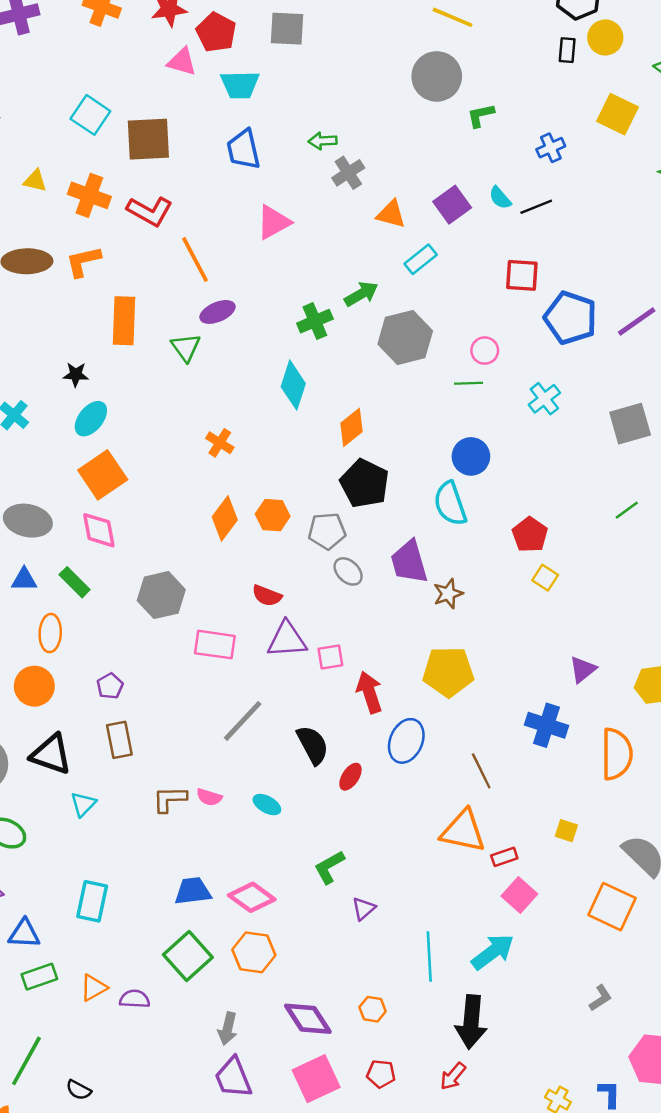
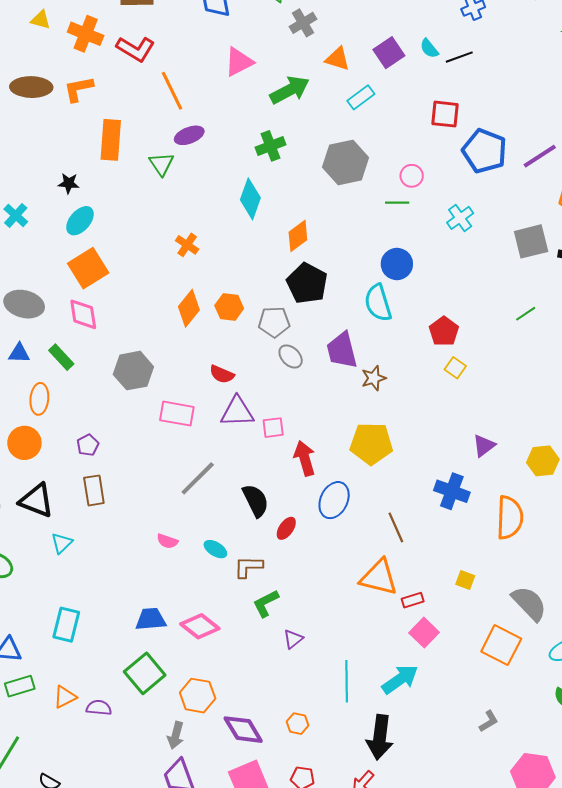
green arrow: (361, 294) -> (290, 90), moved, size x1.4
brown L-shape: (170, 799) -> (248, 567), moved
orange hexagon: (254, 952) -> (198, 696), moved

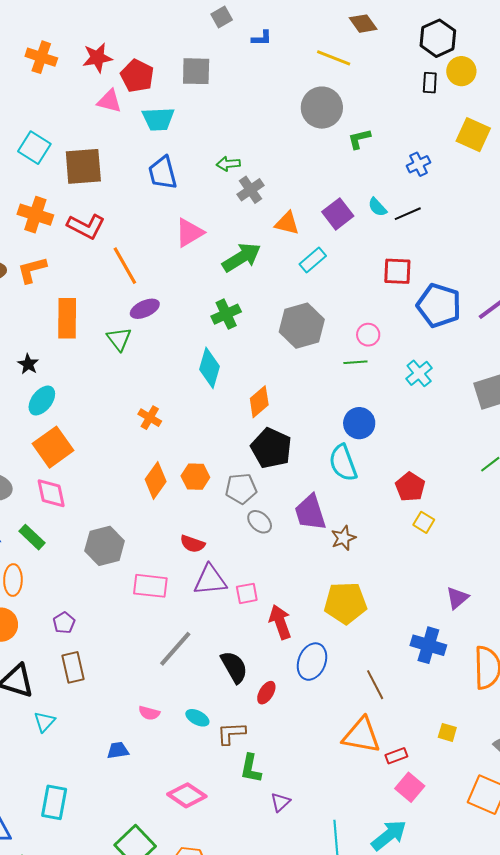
black star: (69, 183) -> (28, 364), turned 30
green L-shape: (266, 603) -> (251, 768), turned -48
blue trapezoid: (151, 619) -> (118, 750), moved, size x0.7

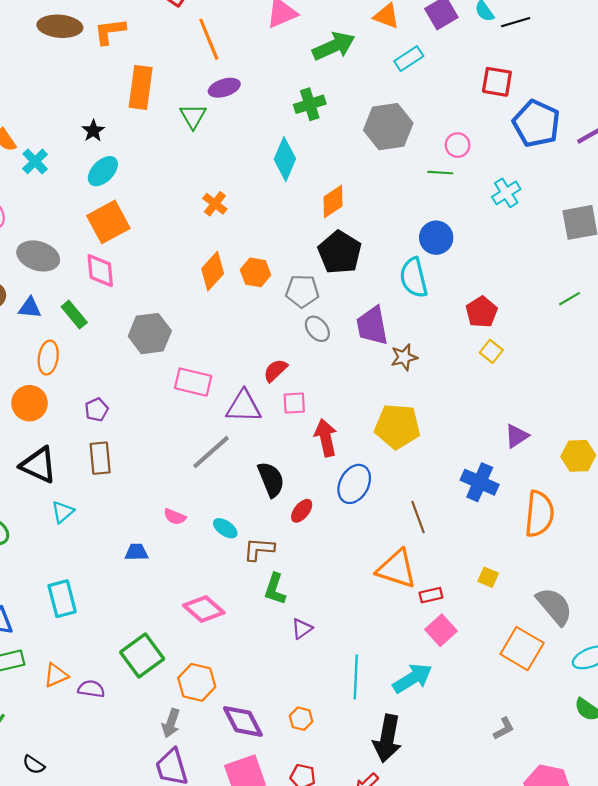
red semicircle: (193, 544) -> (275, 370), moved, turned 110
purple triangle: (210, 580) -> (244, 406), moved
cyan rectangle: (54, 802) -> (62, 599), turned -32

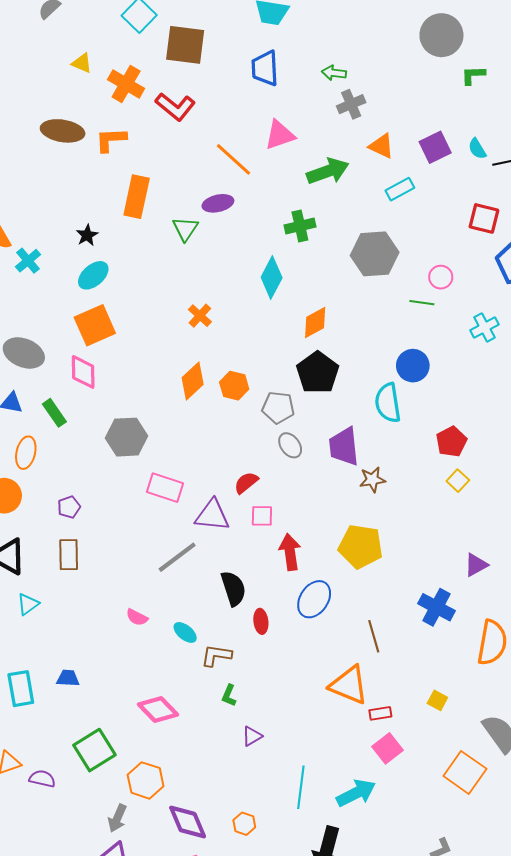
orange line: (209, 39) -> (233, 159), moved, turned -30
red ellipse: (302, 511) -> (261, 621), turned -50
blue trapezoid: (137, 552) -> (68, 678), moved
green L-shape: (275, 589) -> (229, 696), size x0.7

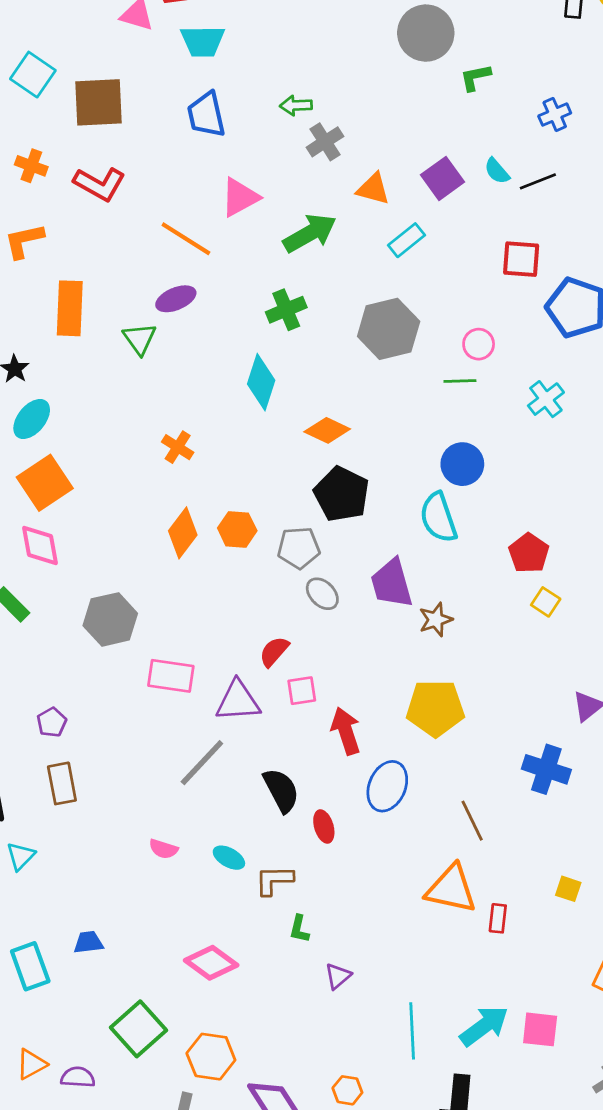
orange cross: (126, 84) -> (31, 166), size x0.7
orange diamond: (315, 322) -> (327, 430), turned 64
red rectangle: (380, 713) -> (498, 918), turned -65
pink square: (387, 748) -> (540, 1029), moved, turned -36

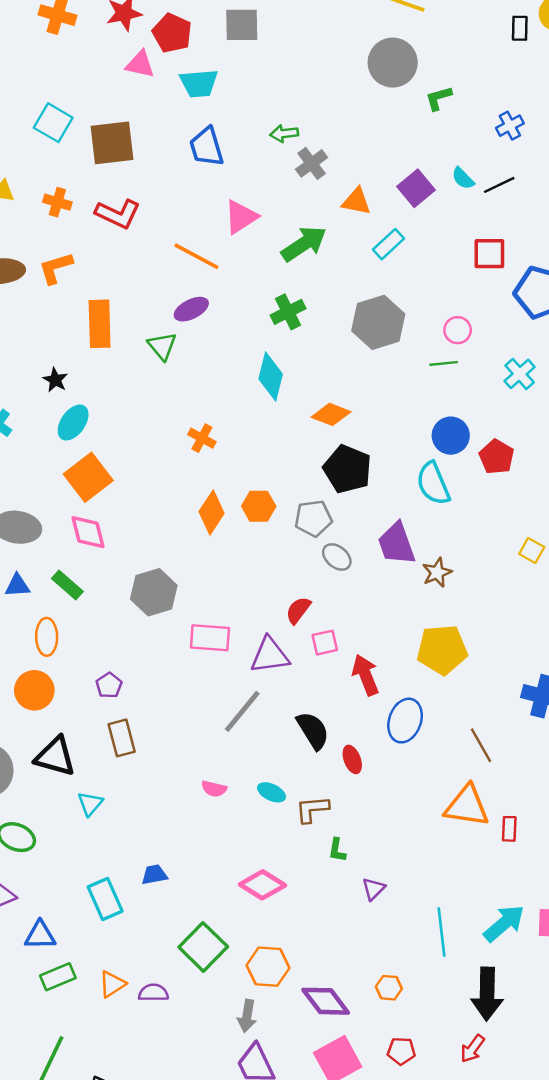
red pentagon: (529, 553) -> (497, 457), moved

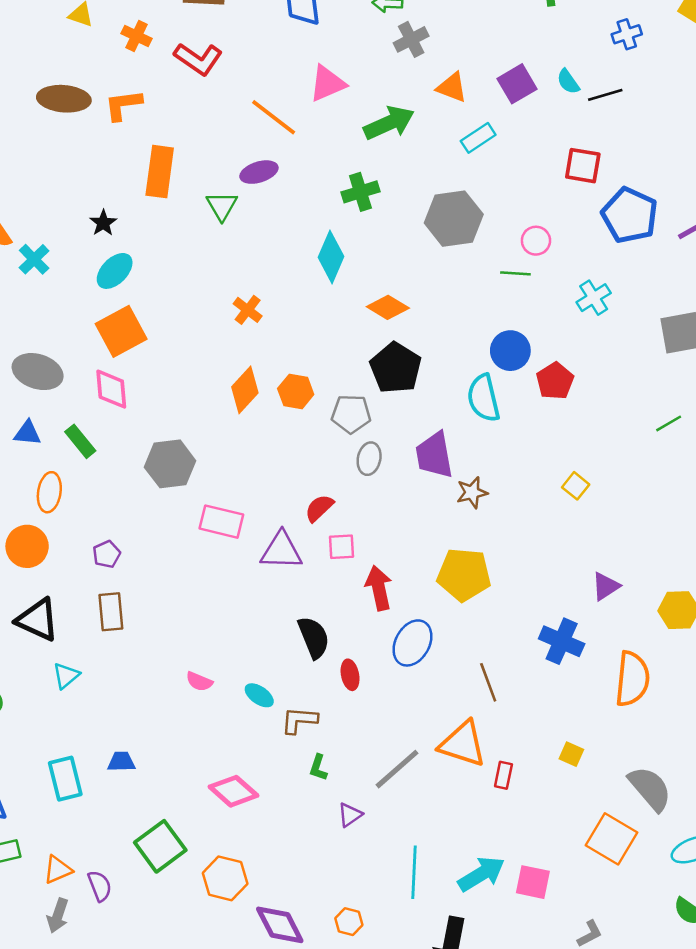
gray ellipse: (337, 557) -> (369, 459), turned 52
gray line: (242, 711) -> (397, 769), moved
purple semicircle: (153, 993) -> (100, 886), turned 60
gray arrow: (247, 1016) -> (58, 916), moved

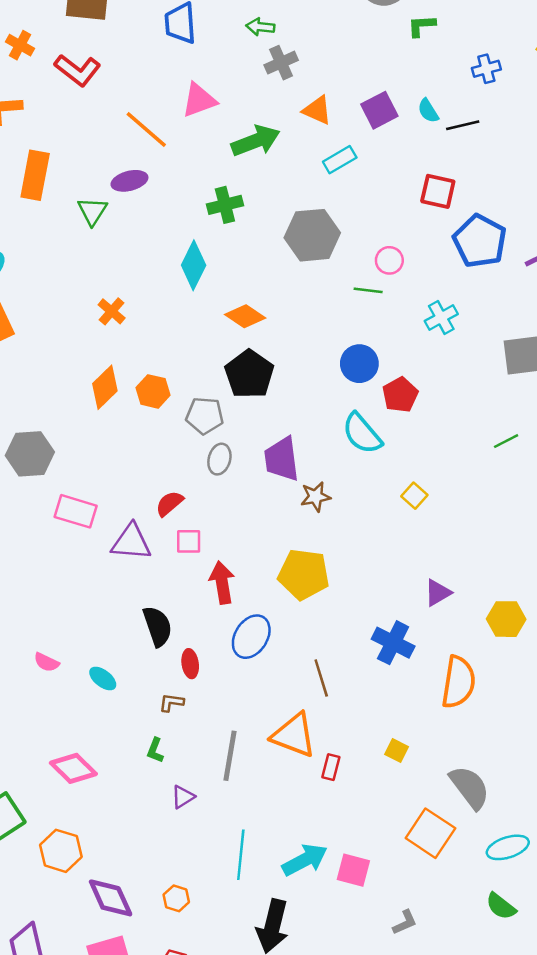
cyan semicircle: (484, 398) -> (362, 433), moved, turned -30
brown L-shape: (299, 720) -> (171, 703), moved, size x0.7
gray line: (397, 769) -> (230, 756), turned -42

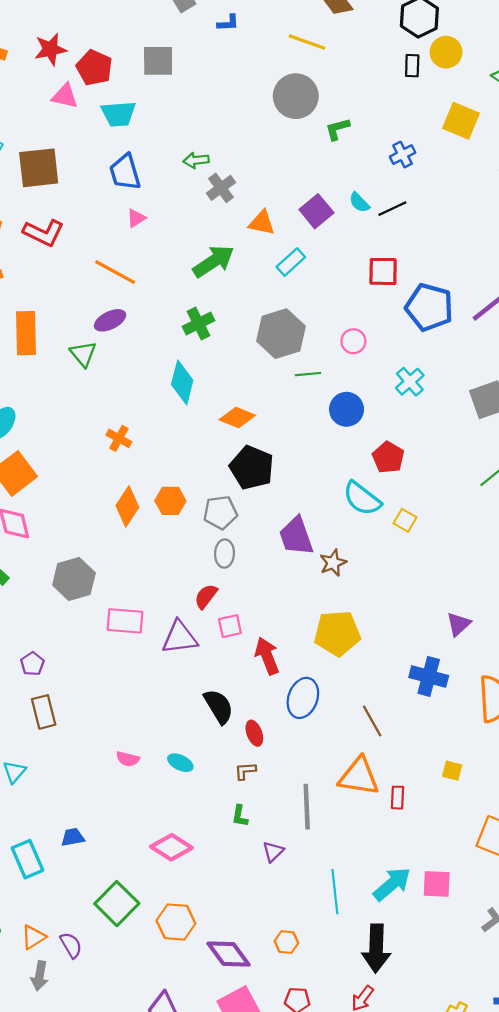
pink triangle: (199, 100) -> (136, 218), moved, size x0.6
green line: (368, 290) -> (308, 374), moved
blue circle: (359, 364) -> (347, 409), moved
gray ellipse: (219, 459) -> (225, 554), moved
yellow square: (414, 496) -> (405, 520), moved

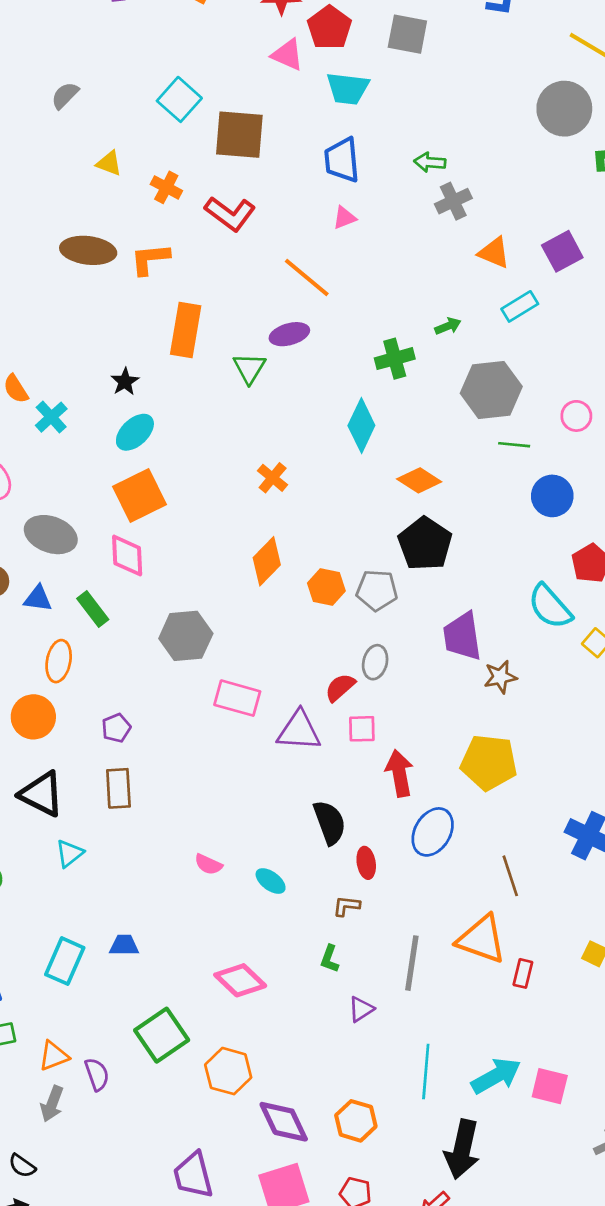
green arrow: (213, 261) -> (448, 326), moved, size x0.5
orange hexagon: (170, 501) -> (326, 587), moved
gray ellipse: (225, 554) -> (375, 662), moved
cyan rectangle: (27, 859) -> (65, 961), turned 36
orange hexagon: (286, 942) -> (356, 1121), size x1.4

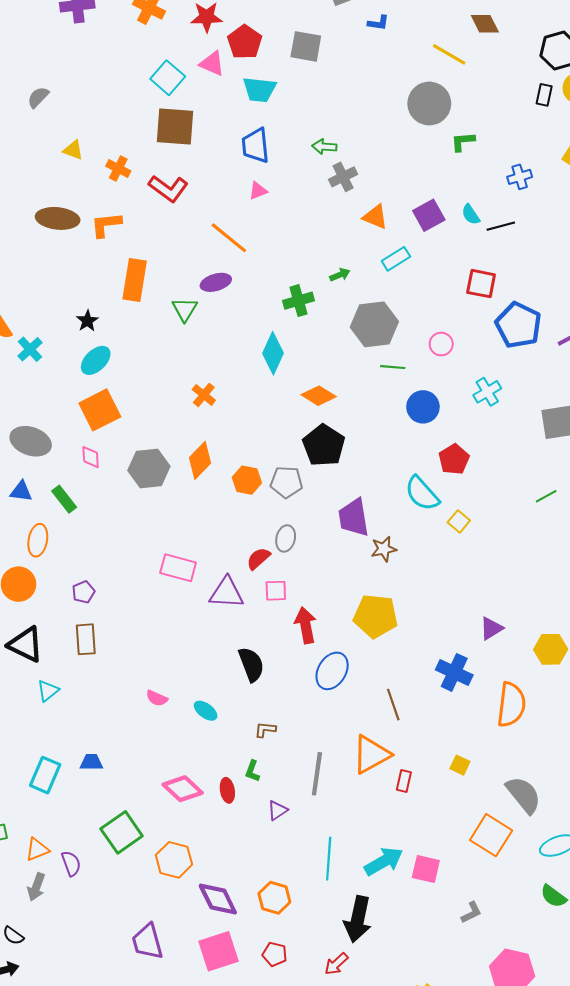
cyan square: (179, 99) -> (168, 78), moved
pink diamond: (127, 556) -> (91, 457), size x0.7
gray hexagon: (186, 636) -> (149, 468), moved
red ellipse: (366, 863) -> (227, 790), moved
orange triangle: (481, 939) -> (371, 754), turned -48

